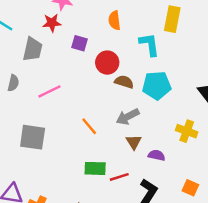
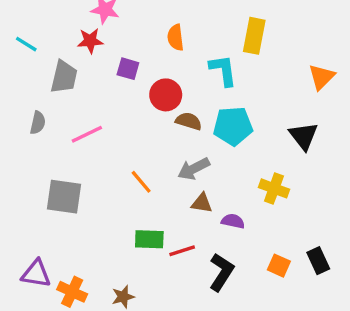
brown triangle: (134, 142) -> (202, 203), turned -49

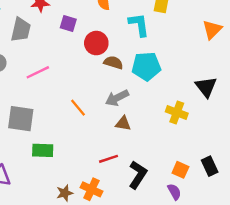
black triangle: (304, 136) -> (206, 87), moved
purple semicircle: (233, 221) -> (174, 192), moved, turned 49
green rectangle: (149, 239) -> (43, 150), moved
orange cross: (72, 292) -> (91, 189), moved

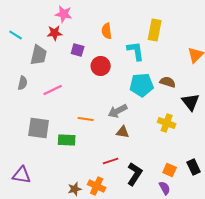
brown semicircle: (113, 63) -> (168, 82), moved
orange line: (78, 108) -> (86, 119), turned -42
green rectangle: (43, 150) -> (67, 140), moved

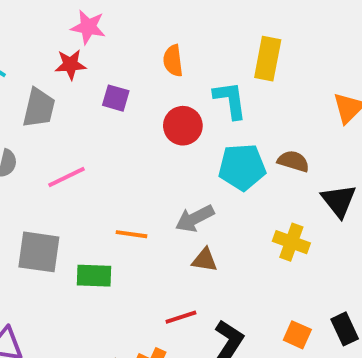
red circle: (101, 66) -> (183, 126), moved

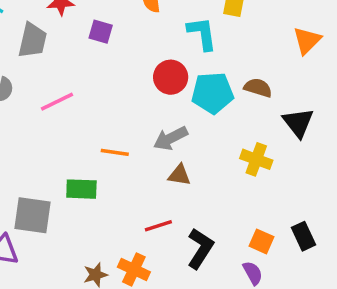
red circle: (183, 126) -> (171, 77), moved
gray square: (39, 252) -> (33, 215), moved

